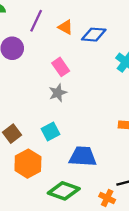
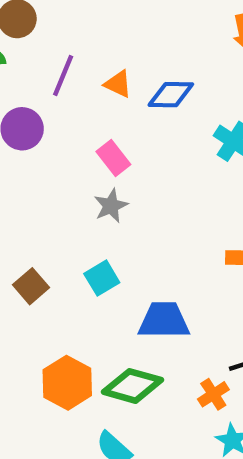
orange hexagon: (28, 164) -> (67, 383), moved
orange cross: (107, 198) -> (213, 394), turned 35

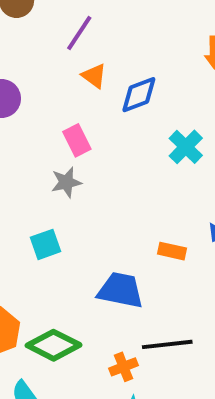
purple line: (63, 76) -> (79, 33), moved
blue diamond: (171, 95) -> (139, 95), turned -33
blue trapezoid: (164, 320) -> (121, 290), moved

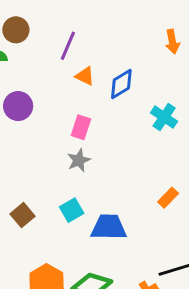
pink rectangle: (77, 140) -> (81, 127), turned 55
orange rectangle: (172, 251) -> (168, 198), turned -48
blue trapezoid: (121, 290) -> (109, 227), moved

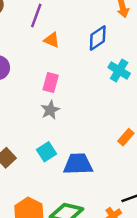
blue diamond: (121, 84) -> (98, 38), moved

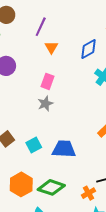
orange triangle: (52, 40) -> (51, 47), turned 32
cyan square: (46, 152) -> (34, 145), moved

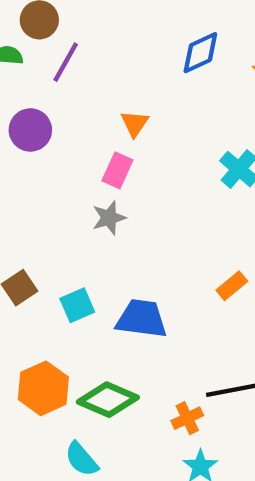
purple line: (41, 27) -> (66, 62), moved
orange triangle: (51, 47) -> (135, 124), moved
blue diamond: (88, 49) -> (200, 53), moved

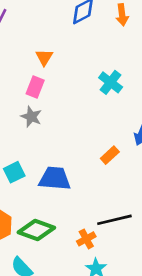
gray star: (109, 218) -> (31, 117), turned -30

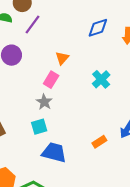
cyan cross: (111, 82) -> (101, 79), moved
cyan square: (14, 172) -> (39, 127), moved

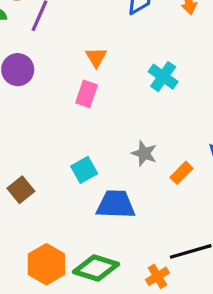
gray star: (44, 102) -> (144, 153), moved

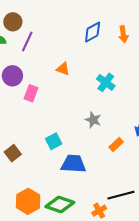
orange triangle: (96, 57) -> (63, 69), turned -40
pink rectangle: (87, 94) -> (31, 93), moved
gray star: (144, 153) -> (93, 120), moved

